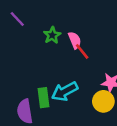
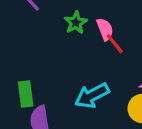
green rectangle: (43, 98) -> (26, 94), moved

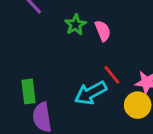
red line: (115, 44) -> (112, 75), moved

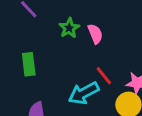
green rectangle: (28, 91) -> (29, 64), moved

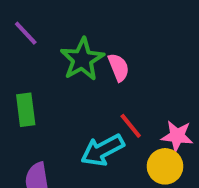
green star: (69, 28) -> (82, 59), size x1.5

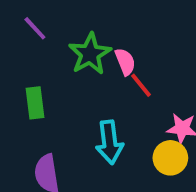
red line: (131, 126) -> (141, 85), moved
cyan arrow: (102, 150) -> (110, 142), turned -69

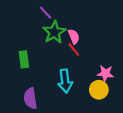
purple line: (35, 28) -> (46, 13), moved
red line: (141, 85) -> (74, 50), moved

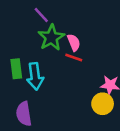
red line: (74, 50) -> (74, 58), turned -32
cyan arrow: (65, 81) -> (35, 76), moved

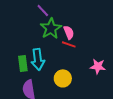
green rectangle: (16, 69) -> (23, 63), moved
yellow circle: (103, 104) -> (63, 78), moved

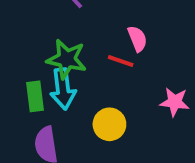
green star: (51, 28) -> (67, 59), moved, turned -30
pink semicircle: (69, 32) -> (137, 39), moved

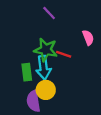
red line: (121, 61) -> (64, 54), moved
yellow circle: (109, 124) -> (46, 90), moved

